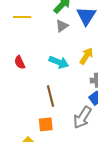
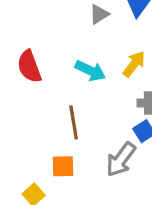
red semicircle: (20, 62) -> (29, 66), size x1.5

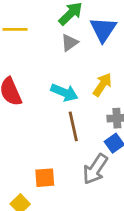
brown line: (74, 122) -> (73, 126), moved

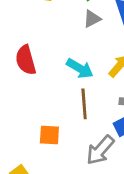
orange square: (45, 178) -> (49, 135), moved

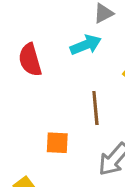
cyan arrow: (80, 68) -> (86, 45), moved, turned -52

